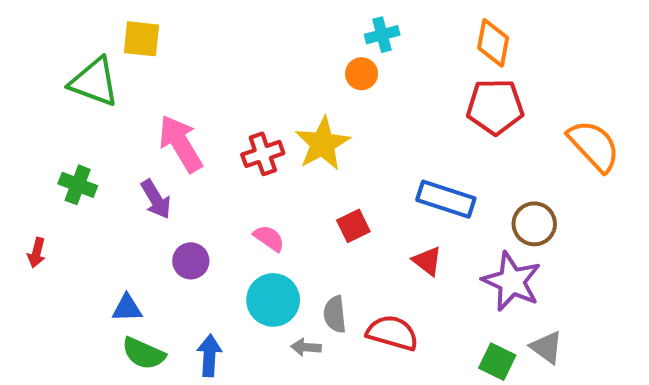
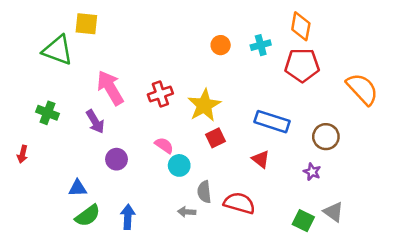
cyan cross: (382, 35) -> (261, 45), moved
yellow star: (322, 144) -> (204, 105), moved
purple star: (512, 281) -> (312, 172), size x0.5
cyan circle: (273, 300) -> (179, 165), moved, size x0.7
green semicircle: (144, 353) -> (88, 216), turned -60

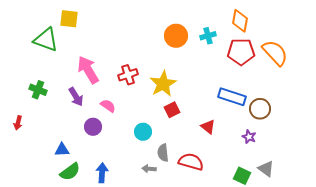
orange circle: (221, 45) -> (176, 36), size x1.5
orange semicircle: (362, 89) -> (275, 53), moved
blue rectangle: (272, 122) -> (232, 97), moved
pink semicircle: (164, 145) -> (108, 106), moved

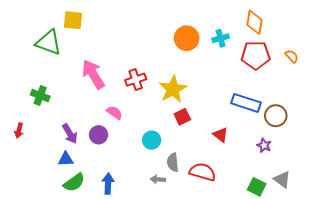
orange semicircle: (275, 53) -> (292, 56), size x0.5
purple arrow: (76, 97) -> (70, 134), moved

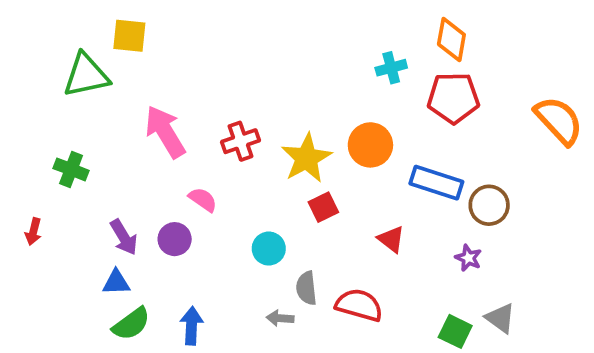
orange circle: (187, 38) -> (370, 145), moved
green triangle: (49, 42) -> (86, 75), turned -32
orange semicircle: (292, 56) -> (559, 120), moved, size x2.0

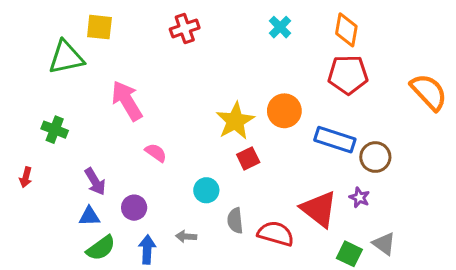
cyan cross: (391, 68) -> (280, 27), moved, turned -30
red cross: (241, 141) -> (185, 28), moved
purple circle: (175, 239) -> (134, 208), moved
red triangle: (391, 239) -> (319, 209), moved, size x1.8
gray arrow: (280, 318) -> (186, 236), moved

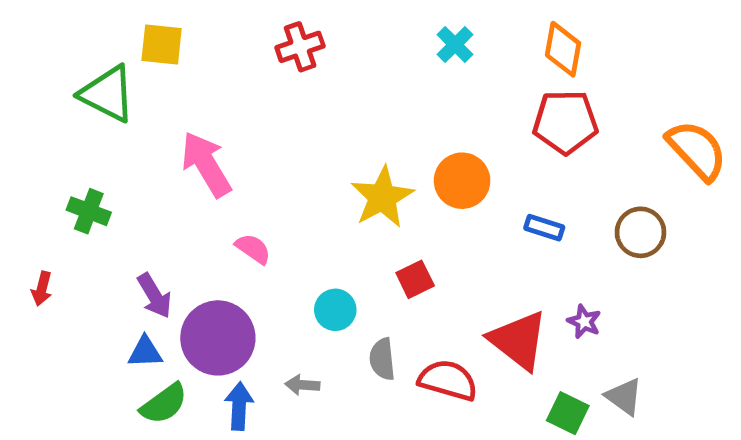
green triangle: (66, 57) -> (108, 94), turned 39
blue rectangle: (335, 140) -> (544, 228), size x0.6
brown circle: (375, 157) -> (640, 232), moved
red square: (248, 158) -> (415, 279), moved
purple circle: (134, 208) -> (218, 338), size x1.8

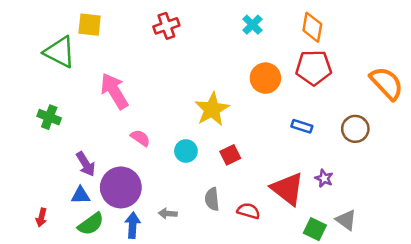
orange circle: (462, 181) -> (265, 78), moved
red arrow: (42, 289) -> (41, 217), moved
cyan circle: (335, 310) -> (186, 151), moved
red semicircle: (448, 380) -> (248, 211), size x0.7

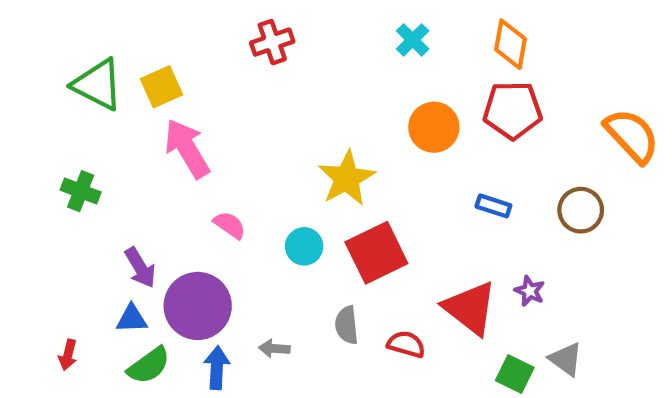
yellow square: (90, 25) -> (162, 87), moved, turned -30
red square: (230, 155) -> (376, 253), size x1.8

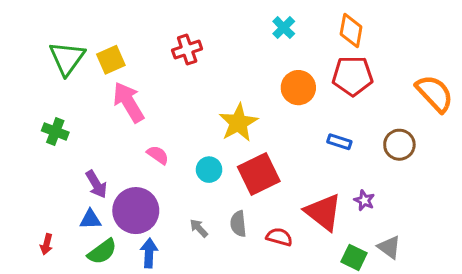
red cross: (272, 42) -> (187, 50), moved
green triangle: (98, 85) -> (67, 58), turned 39
gray arrow: (274, 348) -> (199, 228), moved, turned 42

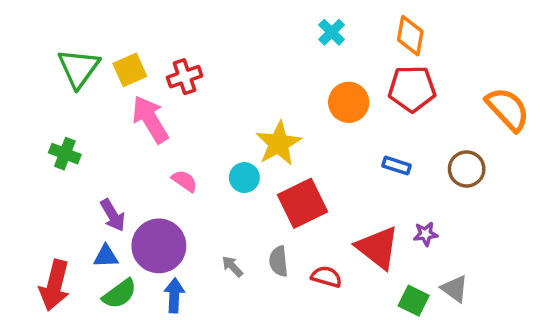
red cross: (187, 50) -> (185, 77), moved
cyan circle: (209, 170) -> (244, 178), moved
purple star: (364, 200) -> (426, 234), turned -30
red arrow: (46, 244) -> (55, 285), size x2.0

